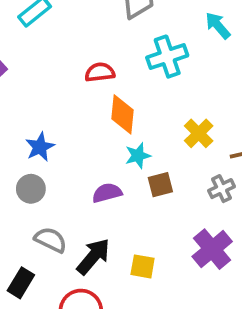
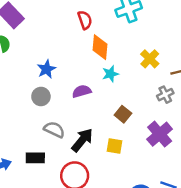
red semicircle: (100, 72) -> (85, 20), turned 78
brown square: (160, 185) -> (123, 114), moved, turned -35
purple semicircle: (107, 193) -> (82, 91), moved
black rectangle: (21, 283) -> (35, 158), turned 60

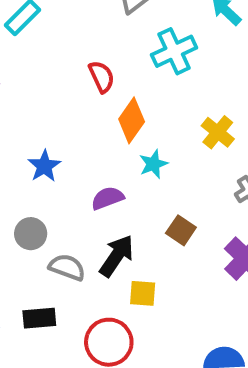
orange diamond: (100, 47) -> (132, 120), turned 35
gray circle: (41, 96) -> (31, 234), moved
black arrow: (82, 140) -> (117, 256), moved
yellow square: (114, 146) -> (143, 293), moved

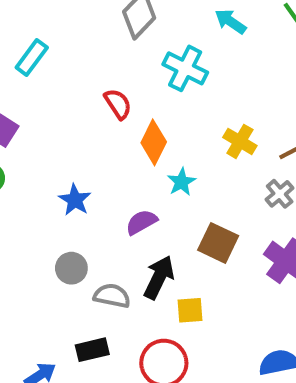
cyan cross: (174, 51) -> (185, 68), turned -30
brown square: (181, 230) -> (218, 243), size x1.4

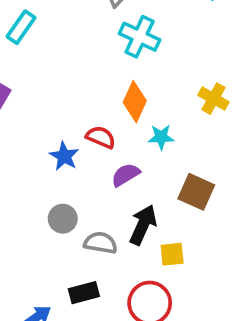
cyan cross: (185, 68) -> (140, 37), moved
red semicircle: (118, 104) -> (101, 137), moved, turned -32
cyan star: (181, 182) -> (161, 137), turned 30

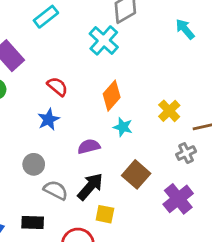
cyan cross: (140, 37) -> (104, 40), moved
red semicircle: (101, 137) -> (57, 87), moved

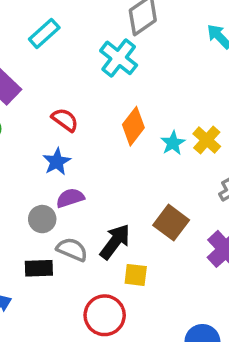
cyan star: (123, 127) -> (173, 143), moved, turned 30
purple semicircle: (89, 146) -> (70, 198), moved
black rectangle: (33, 223) -> (39, 268), moved

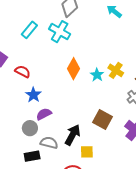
cyan rectangle: (44, 33) -> (29, 30), moved
red semicircle: (65, 120) -> (23, 72), moved

